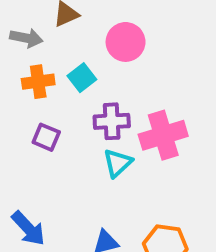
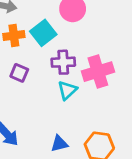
cyan square: (82, 78) -> (43, 33), size x1.4

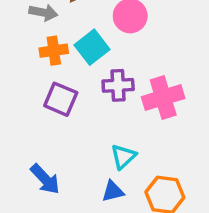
purple square: (19, 73) -> (61, 99), size x1.4
cyan triangle: (67, 90) -> (123, 157), moved

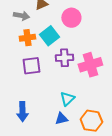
purple square: (61, 99) -> (31, 66), turned -30
blue arrow: (45, 179) -> (22, 112), turned 42

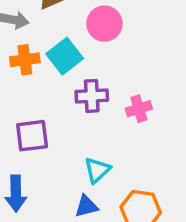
pink cross: (90, 65) -> (139, 109), size x0.6
purple square: (31, 66) -> (32, 136), moved

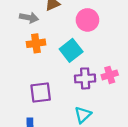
cyan square: (65, 56) -> (71, 50), moved
purple cross: (92, 96) -> (85, 78), moved

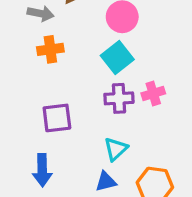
cyan square: (71, 50) -> (117, 58), moved

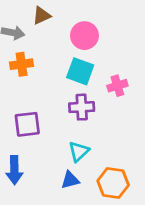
cyan square: (117, 58) -> (80, 71), turned -32
pink cross: (153, 93) -> (117, 86), moved

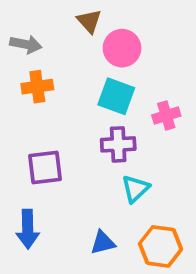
brown triangle: (42, 16) -> (89, 21), moved, turned -48
cyan triangle: (79, 151) -> (135, 189), moved

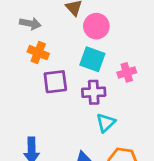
orange cross: (37, 87) -> (38, 53), turned 30
purple square: (45, 167) -> (55, 82), moved

